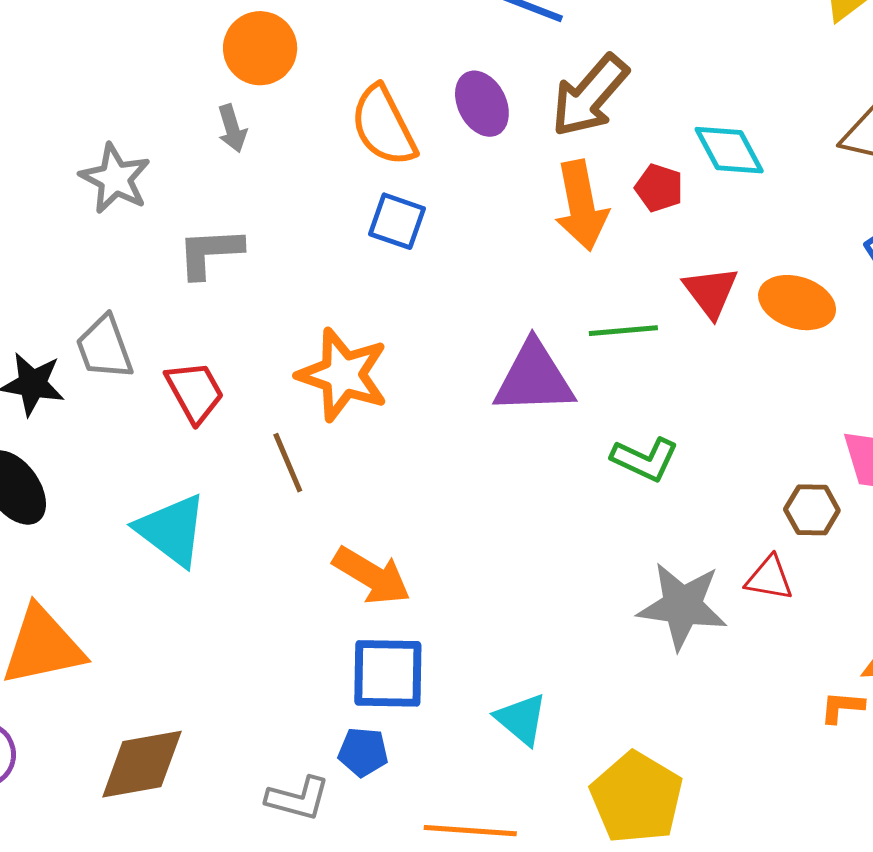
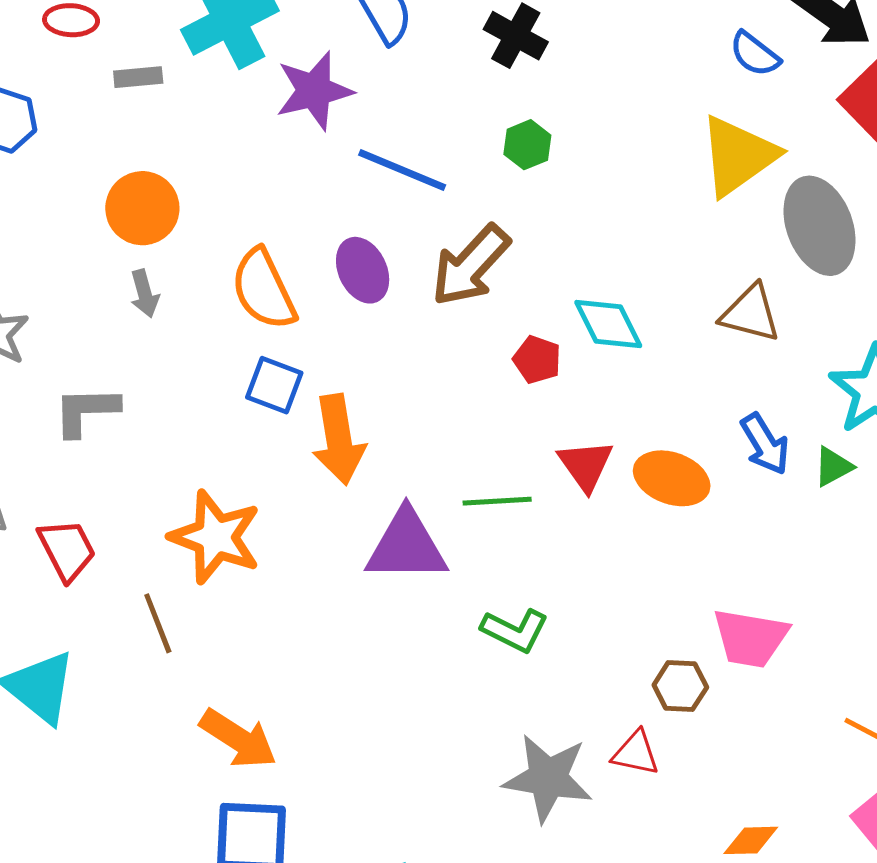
gray arrow: (232, 128) -> (145, 293), moved
orange arrow: (581, 206) -> (339, 440), moved

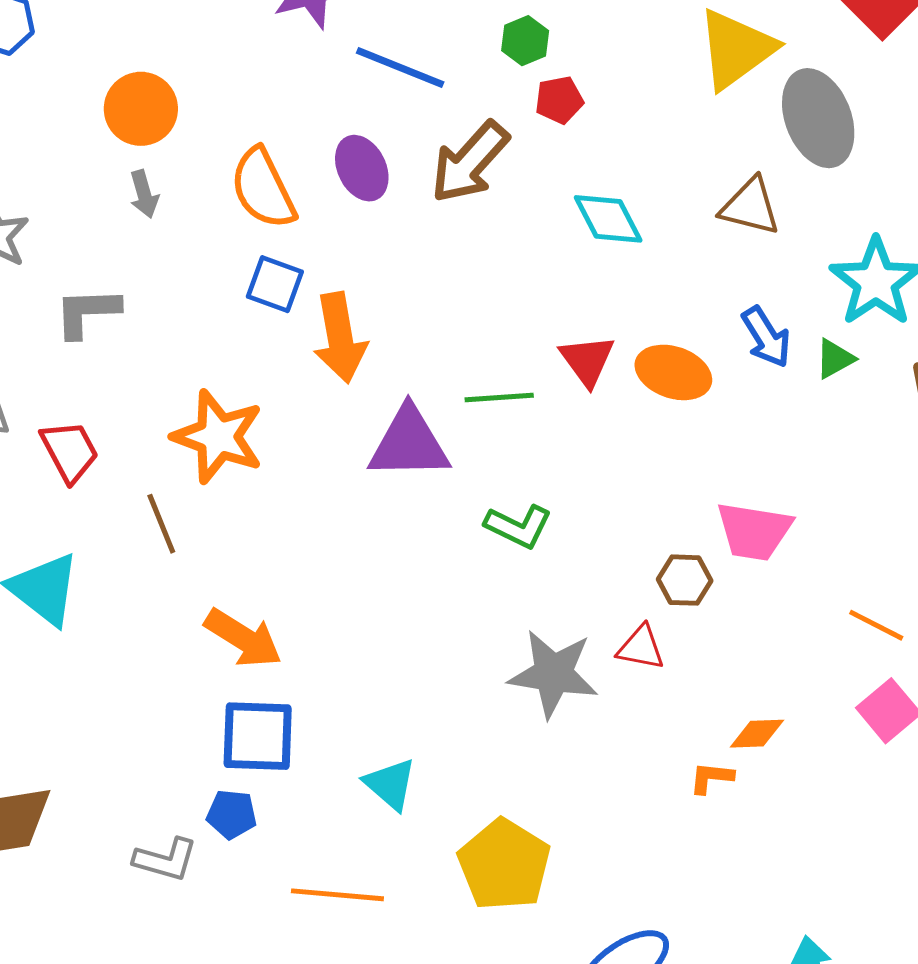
red pentagon: (537, 360) -> (559, 100), moved, turned -30

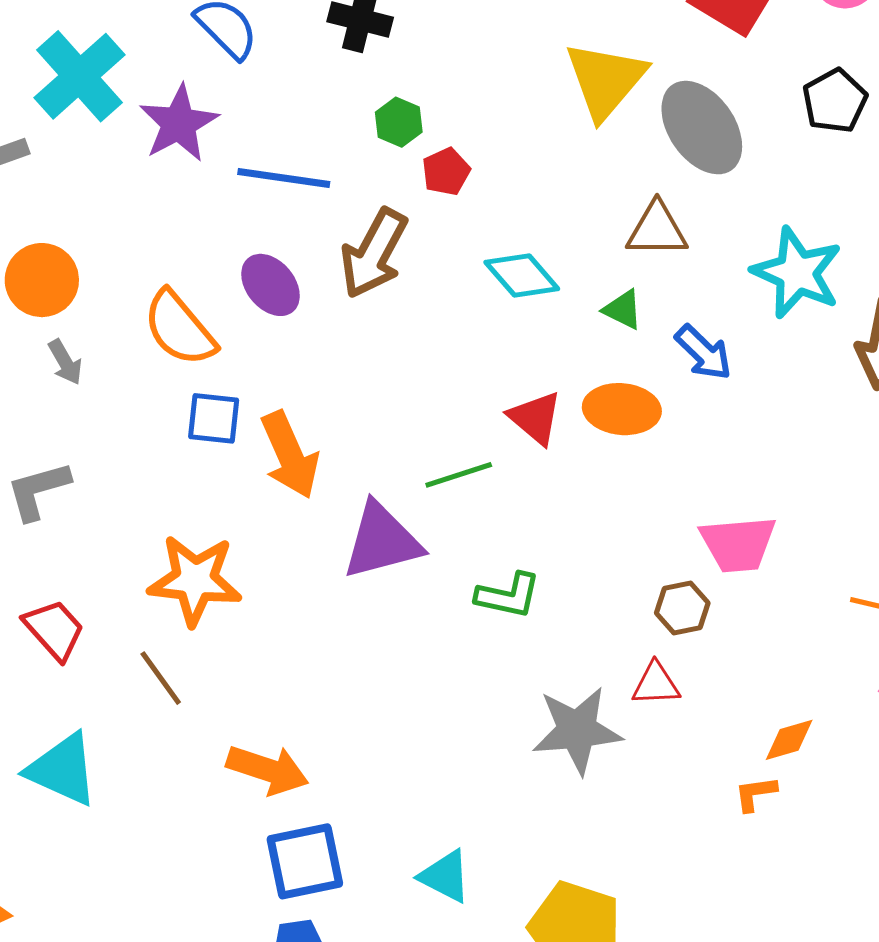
green triangle: (835, 359) -> (623, 309), moved, turned -51

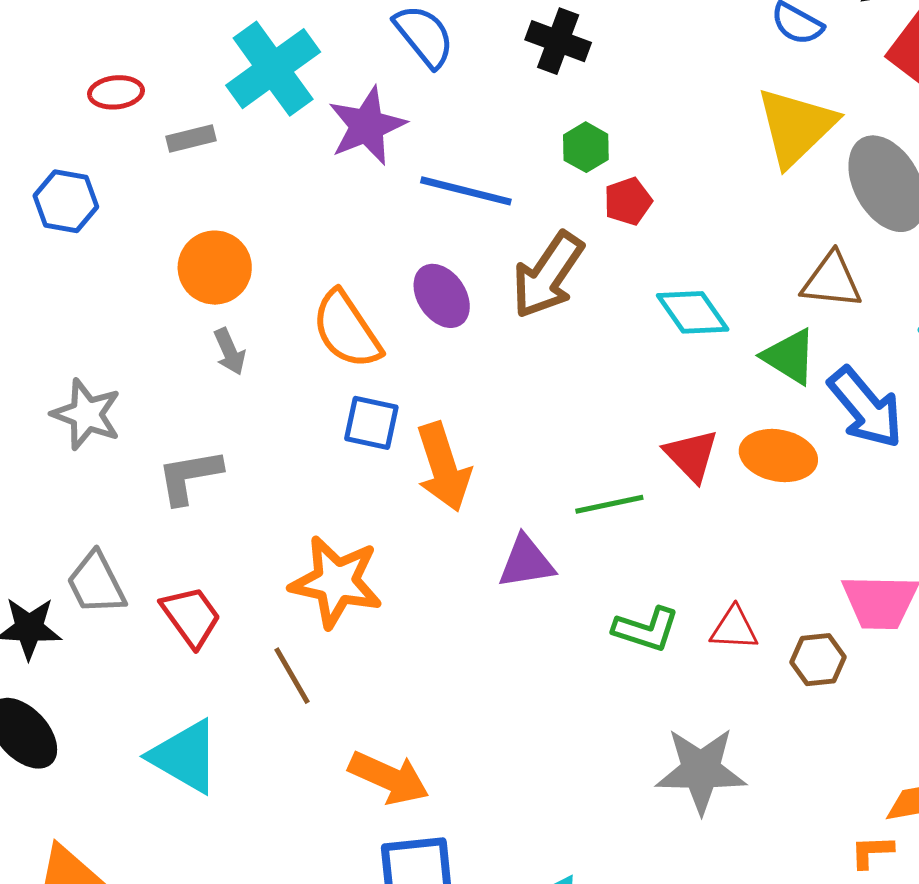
green triangle: (623, 309) -> (790, 357), size x1.4
blue arrow: (704, 353) -> (865, 408), size x1.4
purple triangle: (382, 541) -> (526, 562), size x0.7
red triangle: (656, 684) -> (734, 628), moved

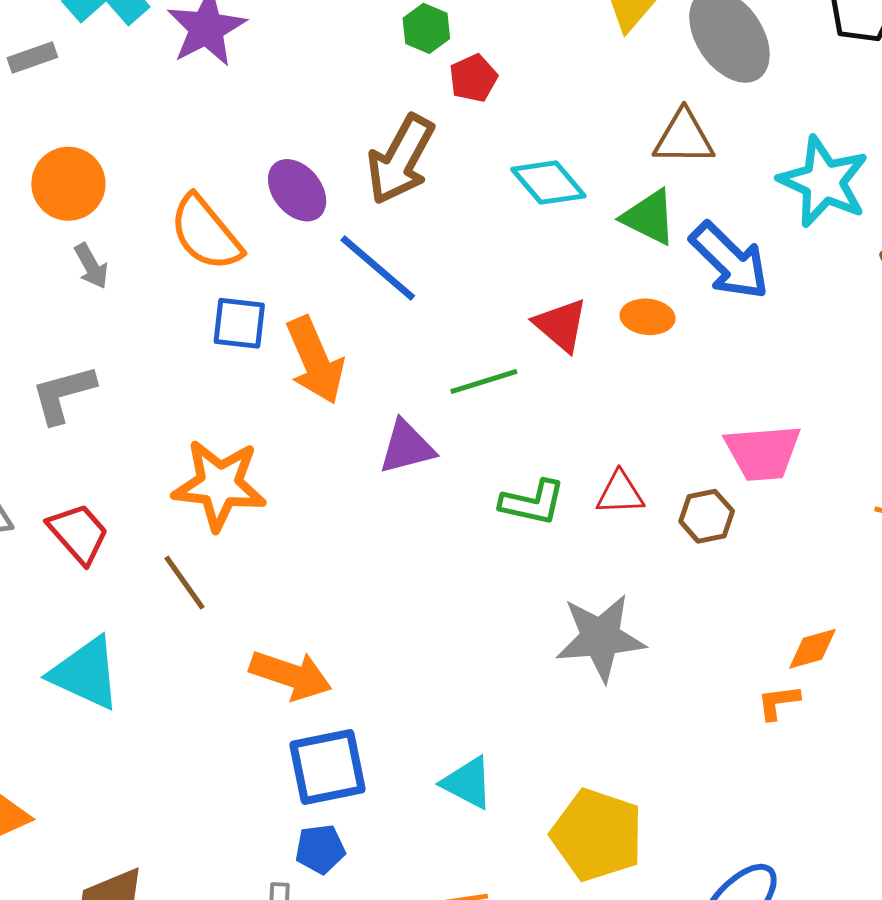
blue line: (466, 191) -> (378, 268), moved, turned 32
orange ellipse: (778, 456) -> (648, 317), size x0.7

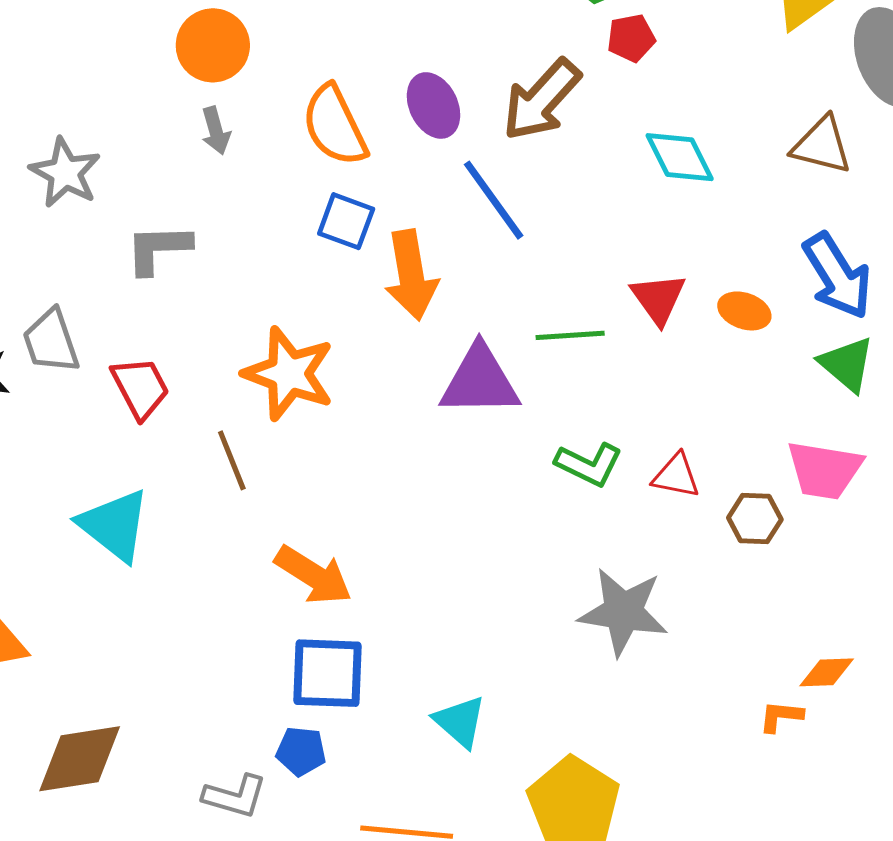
green triangle: (649, 217) -> (847, 364), moved
purple triangle: (407, 447) -> (480, 381), size x1.4

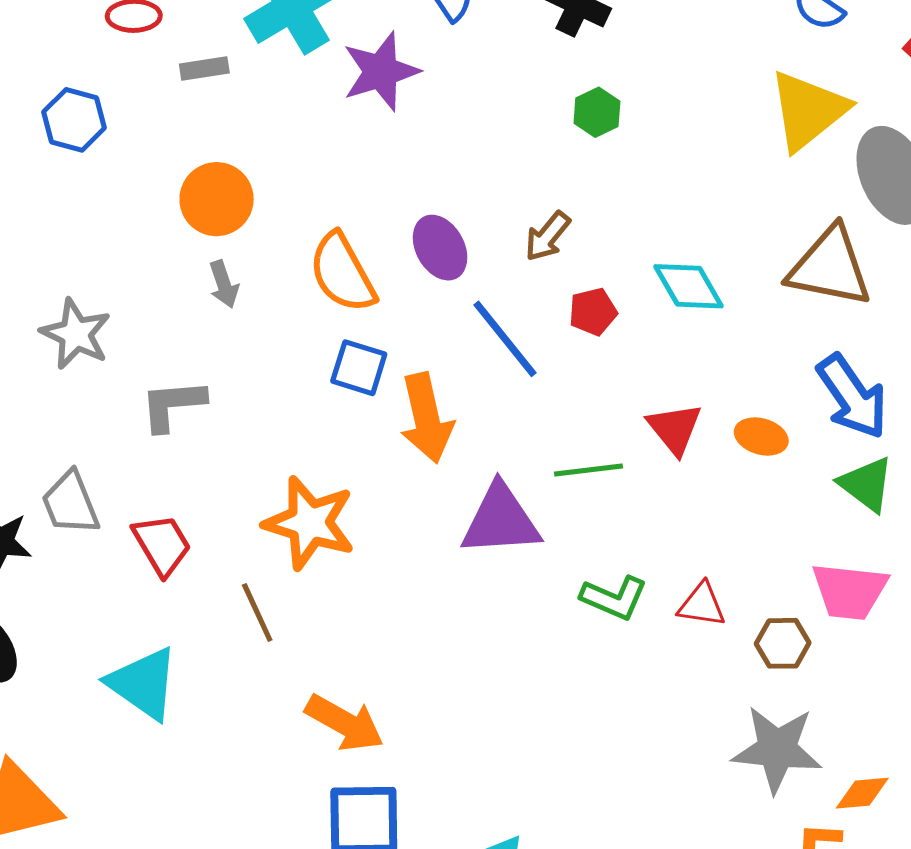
red pentagon: (631, 38) -> (593, 312), moved
brown arrow: (541, 100) -> (547, 236), size x0.6
brown triangle: (822, 145) -> (830, 267), size x1.4
gray star: (623, 612) -> (777, 749), moved

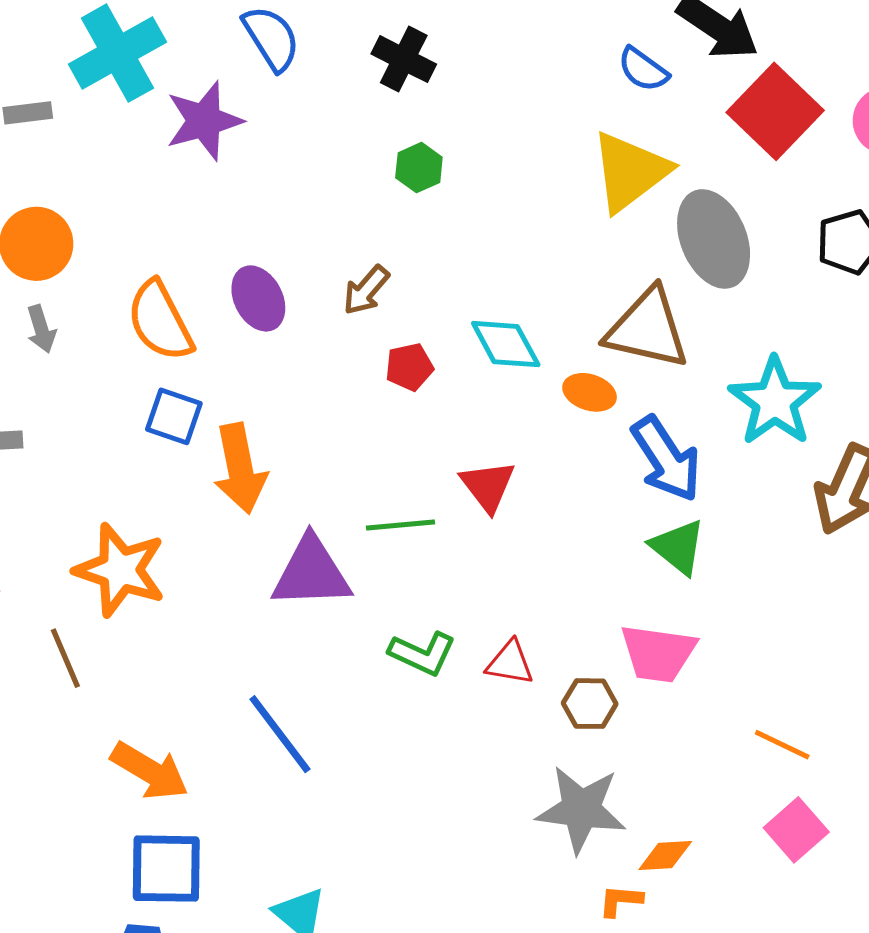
blue line: (505, 339) -> (280, 734), moved
orange ellipse: (761, 436) -> (590, 392), moved

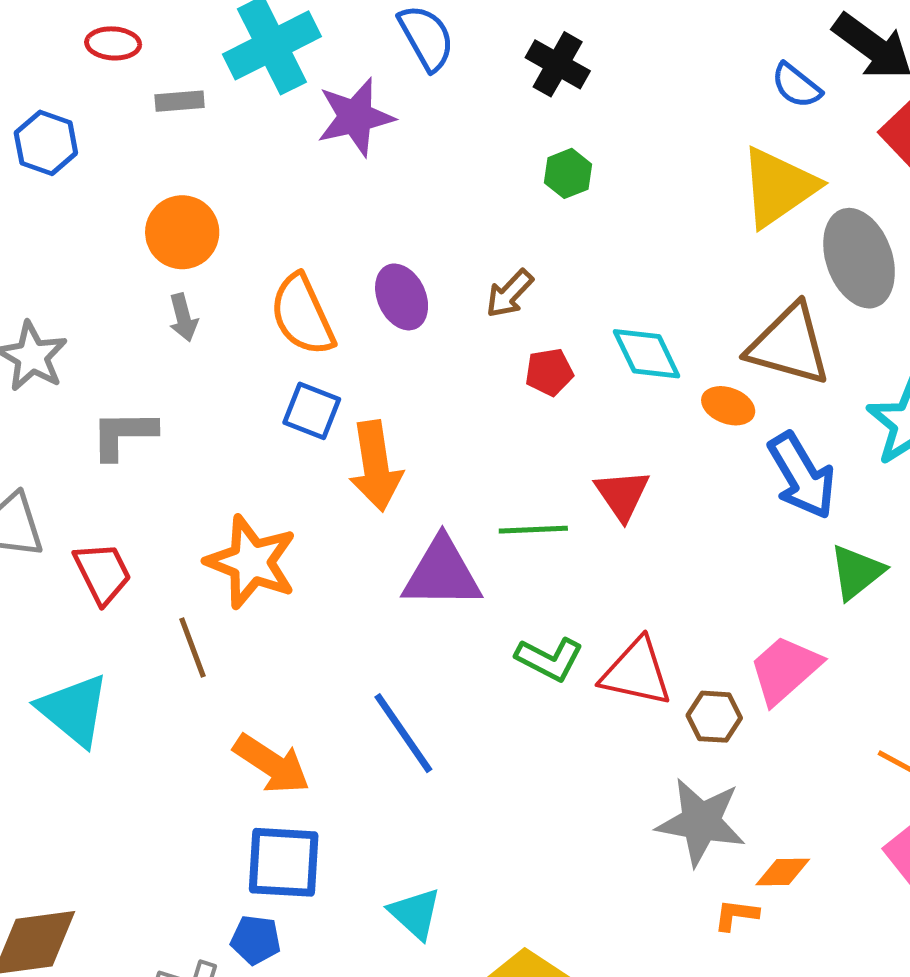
green triangle: (678, 547) -> (857, 572), moved, turned 40
pink trapezoid: (658, 653) -> (785, 670), turned 128
red triangle: (510, 663) -> (636, 672), size x1.5

